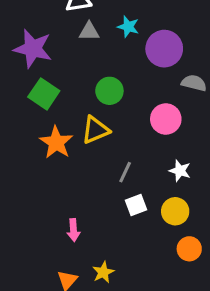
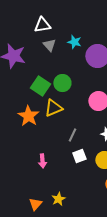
gray triangle: (89, 31) -> (49, 45), turned 48
green square: (44, 94) -> (40, 86), moved
pink arrow: (74, 230) -> (42, 161), moved

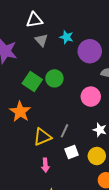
yellow triangle: (53, 108) -> (42, 137), moved
pink arrow: (42, 161) -> (45, 165), moved

